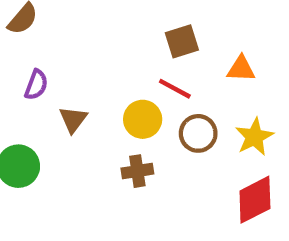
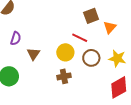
brown square: (182, 41) -> (91, 16), moved
orange triangle: (241, 69) -> (110, 27), turned -48
yellow star: (254, 137) -> (117, 58), turned -30

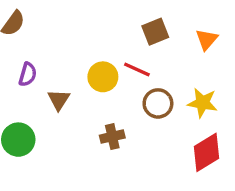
orange triangle: (110, 27) -> (207, 39), moved
yellow circle: (65, 52) -> (103, 77), moved

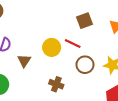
brown cross: (112, 137) -> (56, 84), turned 32

